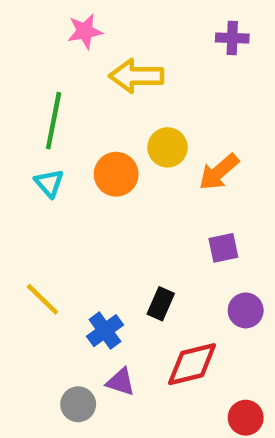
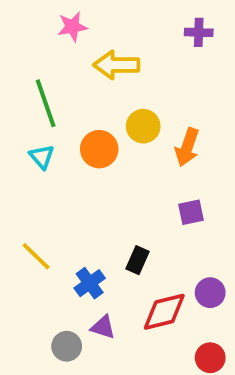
green line: (54, 121) -> (46, 103), turned -30
orange arrow: (219, 172) -> (187, 147), turned -30
purple circle: (246, 310) -> (210, 293), moved

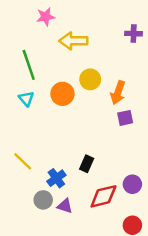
purple cross: (199, 32) -> (134, 34), moved
purple square: (191, 212) -> (125, 118), moved
gray circle: (67, 346) -> (43, 200), moved

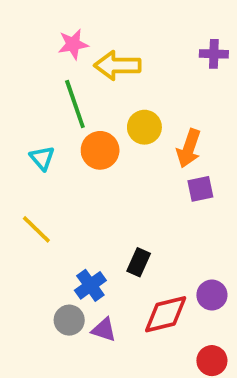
pink star: (46, 17) -> (73, 44), moved
green line: (29, 65) -> (75, 104), moved
yellow line: (23, 161) -> (36, 229), moved

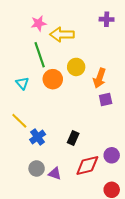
purple cross: (214, 54) -> (107, 19), moved
blue cross: (90, 285) -> (38, 137), moved

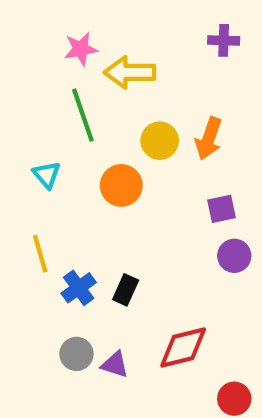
orange arrow: (99, 78) -> (209, 139), moved
orange circle: (53, 79) -> (121, 185), moved
yellow line: (19, 121) -> (40, 254), turned 30
black rectangle: (73, 138) -> (126, 290), moved
purple circle: (112, 155) -> (234, 256), moved

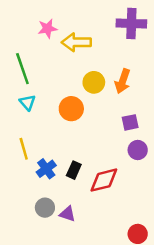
purple cross: (224, 40) -> (131, 23), size x1.6
green line: (83, 115) -> (22, 69), moved
red diamond: (183, 347) -> (104, 180), moved

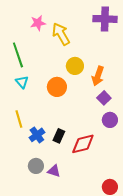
yellow arrow: (76, 42) -> (61, 34), turned 60
orange arrow: (123, 81) -> (98, 76), moved
purple square: (130, 122) -> (104, 98), turned -32

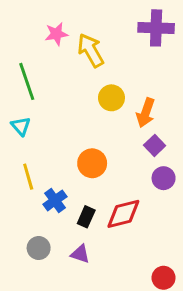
cyan triangle: (22, 82) -> (21, 126), moved
orange circle: (57, 87) -> (92, 163), moved
black rectangle: (59, 136) -> (86, 217), moved
gray circle: (36, 166) -> (39, 248), moved

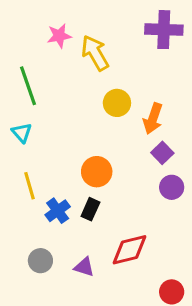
red diamond: (123, 214) -> (129, 250), moved
black rectangle: (86, 217) -> (90, 209), moved

